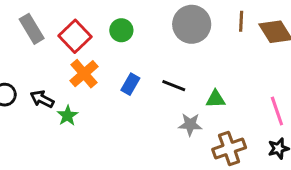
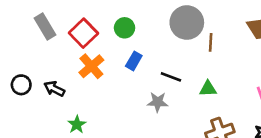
brown line: (241, 21) -> (211, 42), moved
blue rectangle: (130, 84) -> (134, 61), moved
green star: (68, 116) -> (77, 125), moved
gray star: (190, 125) -> (158, 102), moved

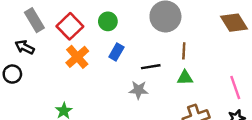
brown line: (211, 42) -> (184, 51), moved
black line: (171, 77) -> (151, 67), turned -30
black arrow: (54, 89) -> (25, 47), moved

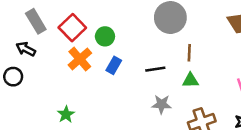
green circle: (108, 21) -> (105, 36), moved
blue rectangle: (116, 52) -> (114, 65), moved
gray star: (138, 90) -> (162, 104), moved

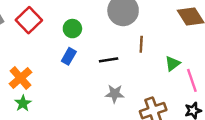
green circle: (105, 36) -> (72, 29), moved
orange cross: (80, 59) -> (21, 78), moved
green triangle: (191, 80) -> (173, 64), moved, turned -35

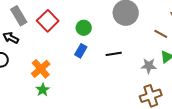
brown line: (141, 44) -> (161, 34), moved, turned -64
gray star: (115, 94) -> (149, 66), moved

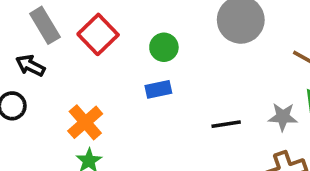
blue rectangle: (81, 51) -> (158, 89), turned 48
black line: (114, 54) -> (226, 124), moved

